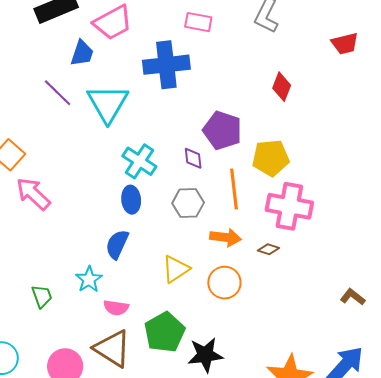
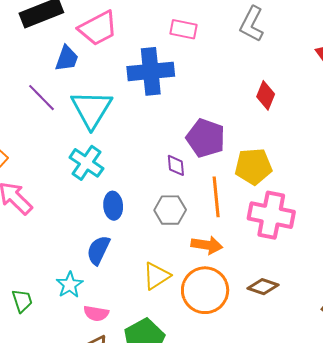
cyan cross: (139, 161) -> (86, 163), moved
brown diamond: (268, 249) -> (263, 287), moved, size x1.4
orange circle: (224, 283) -> (205, 290), size x1.4

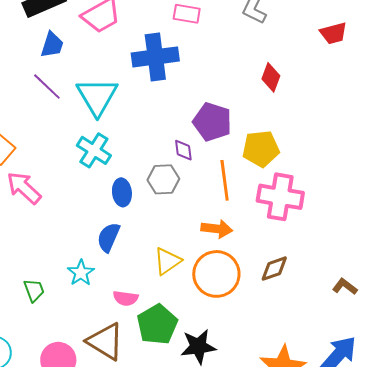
blue trapezoid: (67, 58) -> (52, 45), moved
gray hexagon: (170, 210) -> (163, 179), moved
brown diamond: (263, 287) -> (274, 269), turned -36
pink semicircle: (96, 313) -> (126, 298), moved

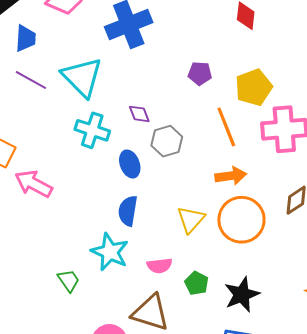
purple pentagon: (212, 122) -> (200, 73), size x0.6
purple diamond: (183, 150) -> (139, 114), moved
cyan star: (81, 273) -> (110, 252), size x1.4
green pentagon: (157, 324) -> (197, 283), size x0.6

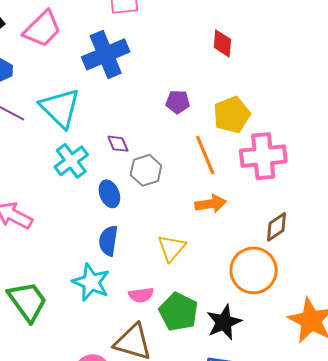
cyan cross: (92, 130) -> (71, 161), turned 36
orange circle: (241, 220) -> (254, 270), moved
green trapezoid: (69, 281) -> (27, 301), moved, size x1.8
green pentagon: (197, 283) -> (178, 312), size x1.6

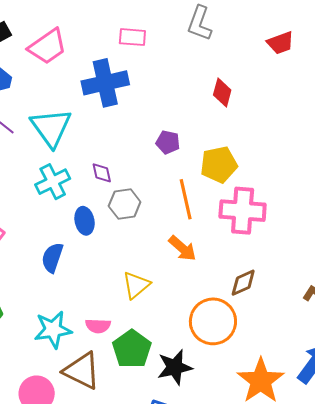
orange arrow: (211, 204) -> (182, 248), turned 40
blue semicircle: (108, 241) -> (52, 258), moved
cyan star: (91, 282) -> (53, 330), moved, turned 30

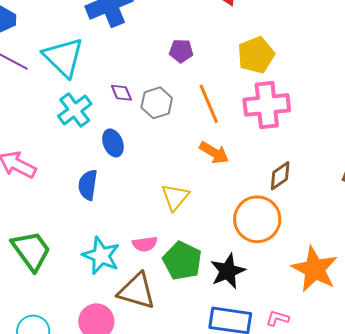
yellow pentagon: (219, 164) -> (256, 55), moved
gray hexagon: (125, 204) -> (157, 103), moved
cyan star: (53, 330) -> (101, 256), turned -30

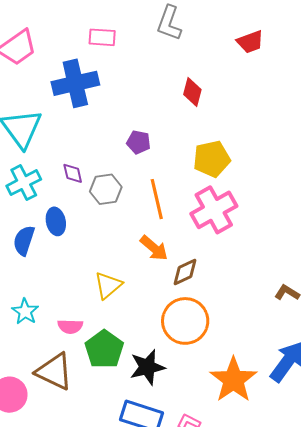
pink cross: (267, 105) -> (214, 210), turned -33
brown diamond: (280, 176) -> (185, 272), moved
blue semicircle: (88, 185) -> (24, 241), moved
cyan star: (101, 256) -> (25, 312), moved, size x0.7

